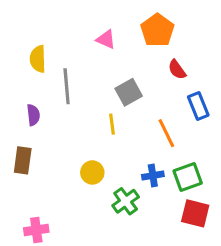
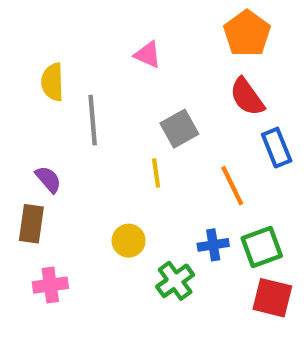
orange pentagon: (157, 30) -> (247, 33), moved
red semicircle: (177, 70) -> (247, 97), size x1.4
purple semicircle: (33, 115) -> (48, 179), moved, turned -35
pink cross: (36, 230) -> (50, 285), moved

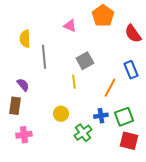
orange pentagon: (247, 33) -> (103, 16), moved
red semicircle: (247, 97) -> (133, 34), moved
orange line: (232, 186) -> (110, 88), turned 54

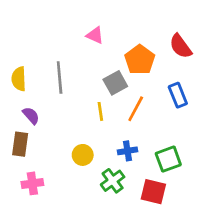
orange pentagon: (103, 16) -> (140, 60), moved
yellow semicircle: (25, 39) -> (19, 79), moved
orange line: (110, 88) -> (136, 109), moved
blue cross: (101, 116) -> (128, 151), moved
red square: (129, 141) -> (153, 192), moved

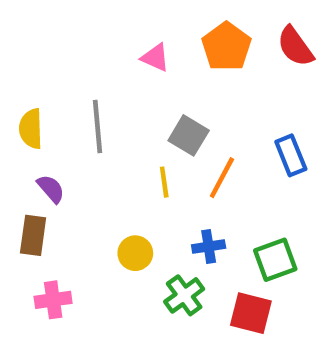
red semicircle: (181, 46) -> (295, 47), moved
orange pentagon: (140, 60) -> (226, 47), moved
gray square: (115, 83) -> (189, 135), turned -30

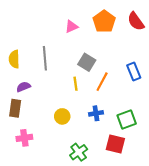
pink triangle: (155, 58) -> (71, 26), turned -48
purple semicircle: (51, 189) -> (23, 87), turned -72
green cross: (184, 295) -> (79, 152), moved

